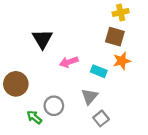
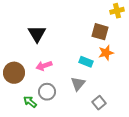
yellow cross: (121, 12) -> (117, 11), moved
pink arrow: (69, 62) -> (44, 66), moved
gray square: (101, 118) -> (99, 103), moved

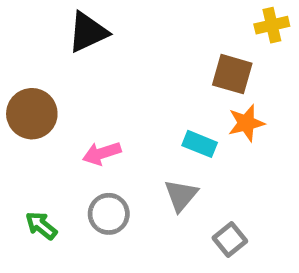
black triangle: (37, 34) -> (88, 32), moved, turned 36
brown circle: (14, 73) -> (32, 114), moved
green arrow: (30, 102) -> (41, 226), moved

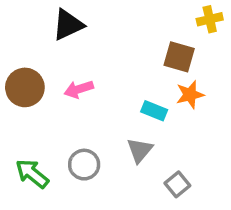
pink arrow: (102, 153) -> (79, 89), moved
green arrow: (41, 226) -> (32, 174), size x1.4

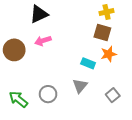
yellow cross: (210, 19) -> (107, 12), moved
pink arrow: (79, 89) -> (43, 41), moved
gray square: (177, 184) -> (113, 95), moved

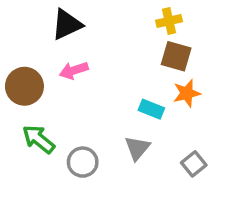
yellow cross: (107, 12) -> (169, 21), moved
green arrow: (18, 99) -> (39, 139), moved

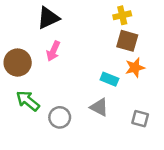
pink arrow: (74, 70) -> (53, 51), turned -48
gray triangle: (137, 148) -> (99, 107), turned -42
gray square: (194, 164) -> (140, 119), turned -36

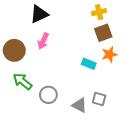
brown square: (127, 41) -> (103, 33), turned -36
gray triangle: (99, 107) -> (79, 105), moved
gray square: (140, 119) -> (99, 99), moved

